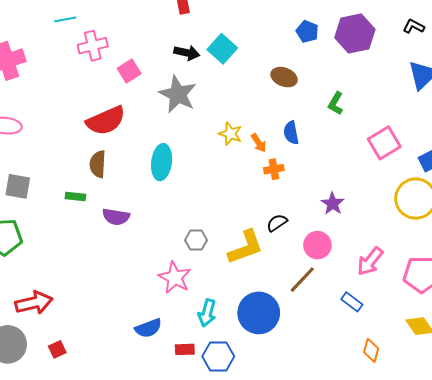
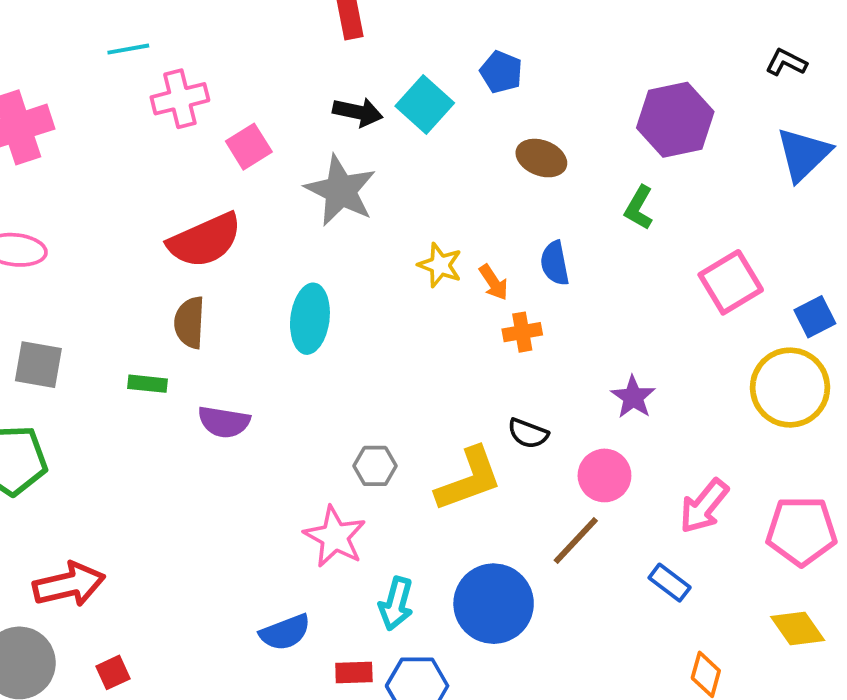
blue pentagon: (307, 31) -> (501, 72), moved
purple hexagon: (355, 34) -> (675, 120), moved
black semicircle: (277, 223) -> (528, 433), turned -125

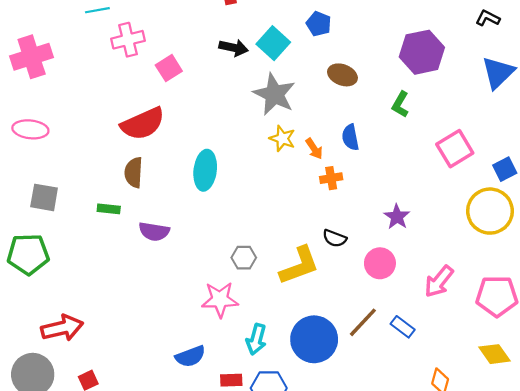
gray star: (341, 191) -> (274, 94), moved
pink star: (335, 537) -> (220, 300), turned -30
brown line: (576, 541) -> (363, 322), moved
blue rectangle: (670, 583) -> (403, 327), moved

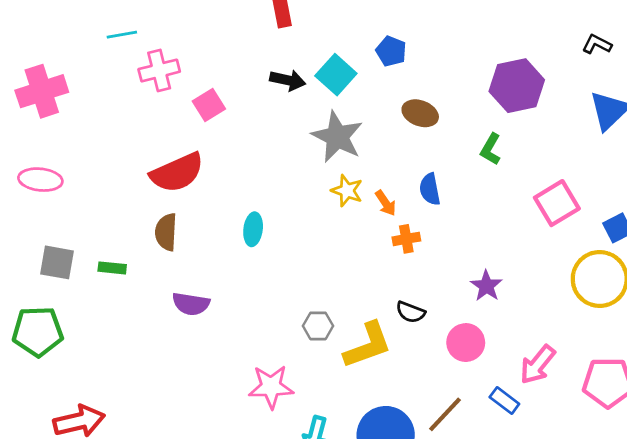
cyan ellipse: (205, 170) -> (253, 229), size x0.7
green rectangle: (109, 209) -> (112, 268), moved
gray hexagon: (244, 258) -> (318, 326), moved
blue rectangle: (403, 327) -> (504, 401), moved

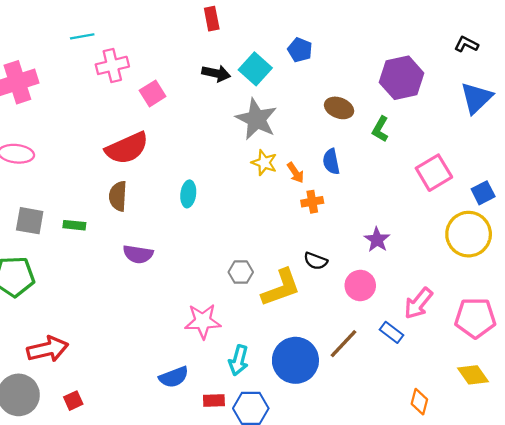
brown ellipse: (420, 113) -> (339, 108), moved

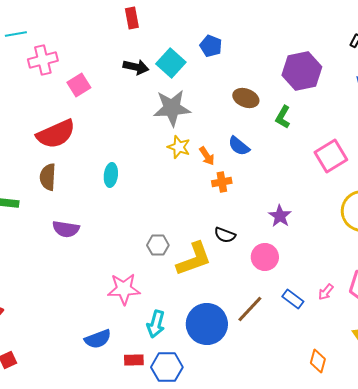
gray star: (256, 119) -> (172, 108), turned -30
blue semicircle: (331, 162) -> (239, 146), turned -40
pink arrow: (418, 303) -> (326, 292), moved, size x0.6

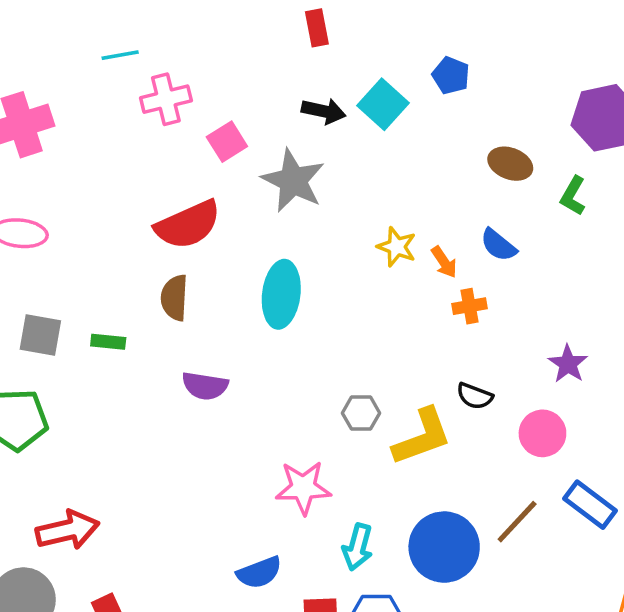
gray star: (172, 108) -> (293, 181), moved, turned 30
cyan ellipse: (111, 175) -> (281, 294), size x1.6
blue rectangle: (293, 299) -> (590, 505), size x1.4

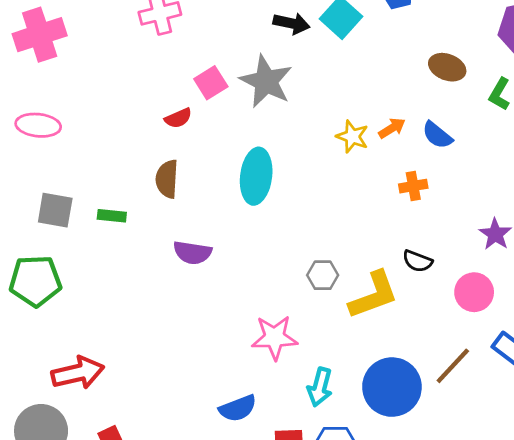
pink square: (227, 142) -> (211, 83), moved
red semicircle: (188, 225) -> (178, 118), size x0.5
orange arrow: (444, 262) -> (392, 128), moved, turned -88

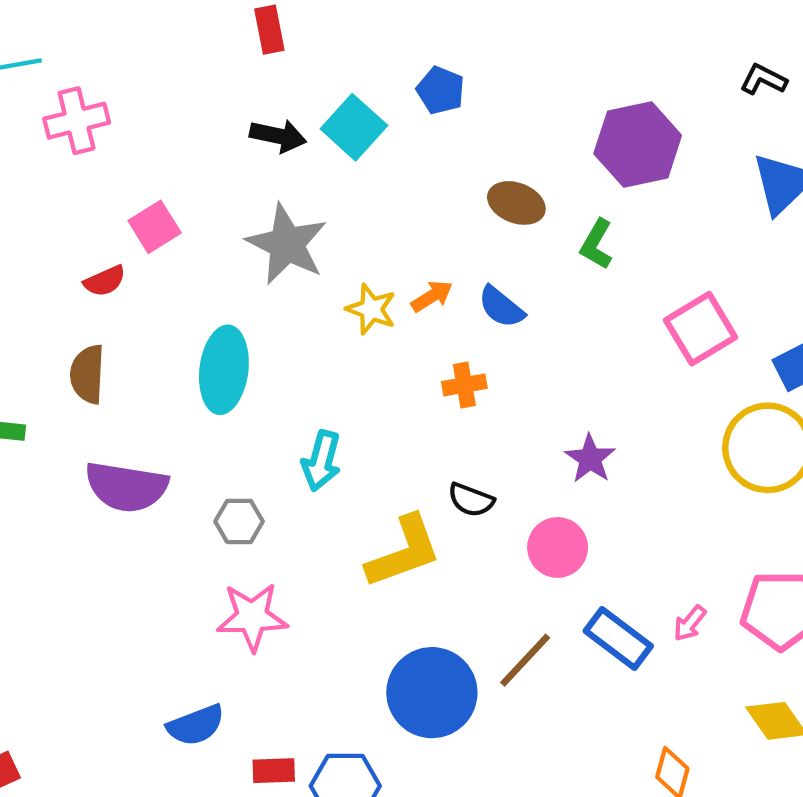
gray star: (266, 81) -> (287, 244), moved
purple semicircle: (192, 253) -> (126, 487), size x1.4
gray hexagon: (323, 275) -> (239, 521), moved
cyan arrow: (320, 387) -> (321, 461), moved

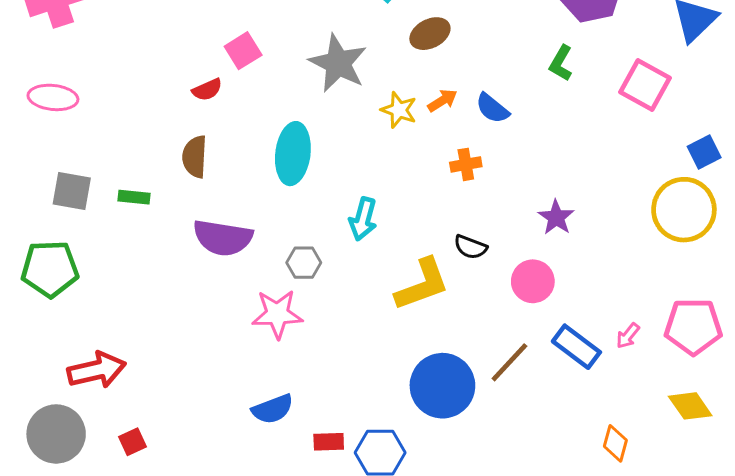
brown ellipse: (516, 203) -> (430, 34), moved, turned -48
pink square: (701, 329) -> (645, 85), moved, turned -30
pink star: (252, 617) -> (277, 314), moved

